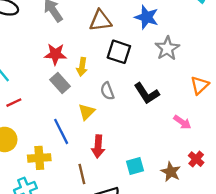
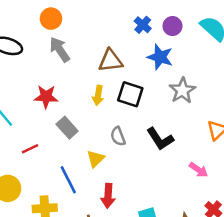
red star: (55, 54) -> (46, 97), moved
yellow arrow: (82, 67) -> (98, 95), moved
red line: (14, 103) -> (30, 149), moved

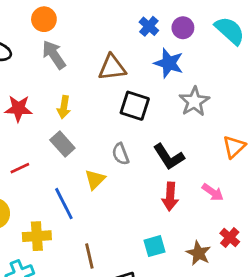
yellow arrow: (98, 95) -> (64, 107), moved
red star: (46, 97) -> (18, 109), moved
red arrow: (108, 196) -> (170, 196), moved

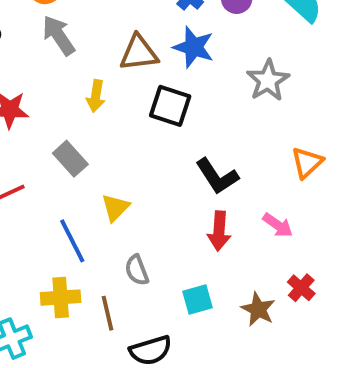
blue star: (169, 63) -> (194, 47), moved
gray star: (194, 101) -> (268, 80), moved
yellow arrow: (64, 107) -> (96, 96), moved
gray semicircle: (121, 154) -> (137, 270), moved
yellow cross: (37, 236) -> (61, 298), moved

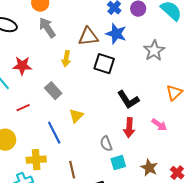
gray semicircle: (137, 270) -> (106, 144), moved
red cross: (301, 288) -> (177, 173), moved
yellow cross: (61, 298) -> (36, 160), moved

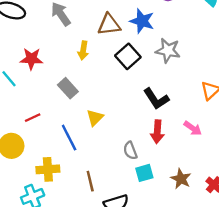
gray star: (154, 51) -> (168, 50), moved, turned -30
black square: (104, 64) -> (128, 56), turned 30
red line: (23, 108) -> (33, 118), moved

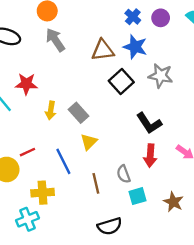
yellow arrow: (83, 50) -> (51, 110), moved
gray rectangle: (68, 88) -> (78, 113), moved
red line: (33, 118) -> (27, 152), moved
brown line: (90, 181) -> (96, 183), moved

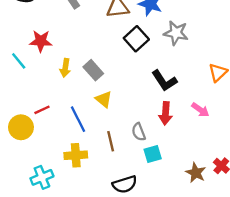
yellow triangle: (89, 142) -> (104, 99), turned -36
yellow cross: (43, 193) -> (76, 155), moved
brown star: (173, 202) -> (196, 173), moved

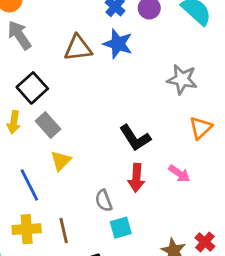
gray star: (176, 33) -> (182, 79), moved
black square: (136, 39) -> (32, 88), moved
yellow triangle: (104, 99) -> (61, 161), turned 36
brown line: (111, 141) -> (64, 231), moved

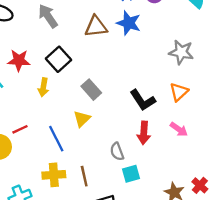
gray rectangle: (48, 125) -> (91, 90), moved
orange triangle: (201, 128) -> (179, 92), moved

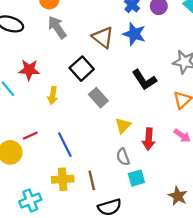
brown triangle: (96, 27) -> (103, 37), turned 45
black square: (59, 59) -> (82, 69), moved
black L-shape: (143, 100) -> (144, 80), moved
yellow triangle: (82, 119) -> (123, 126), moved

